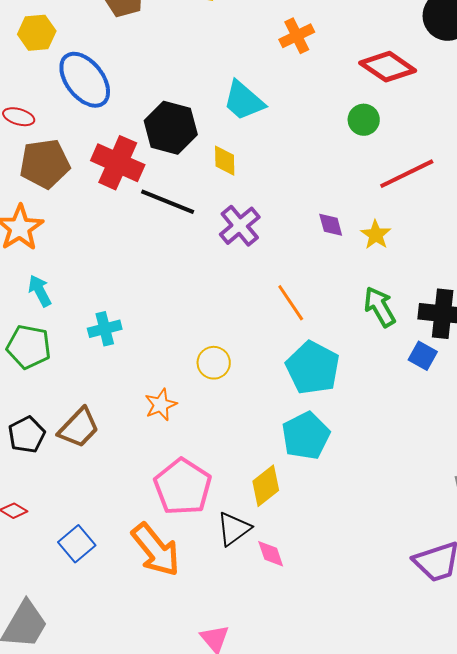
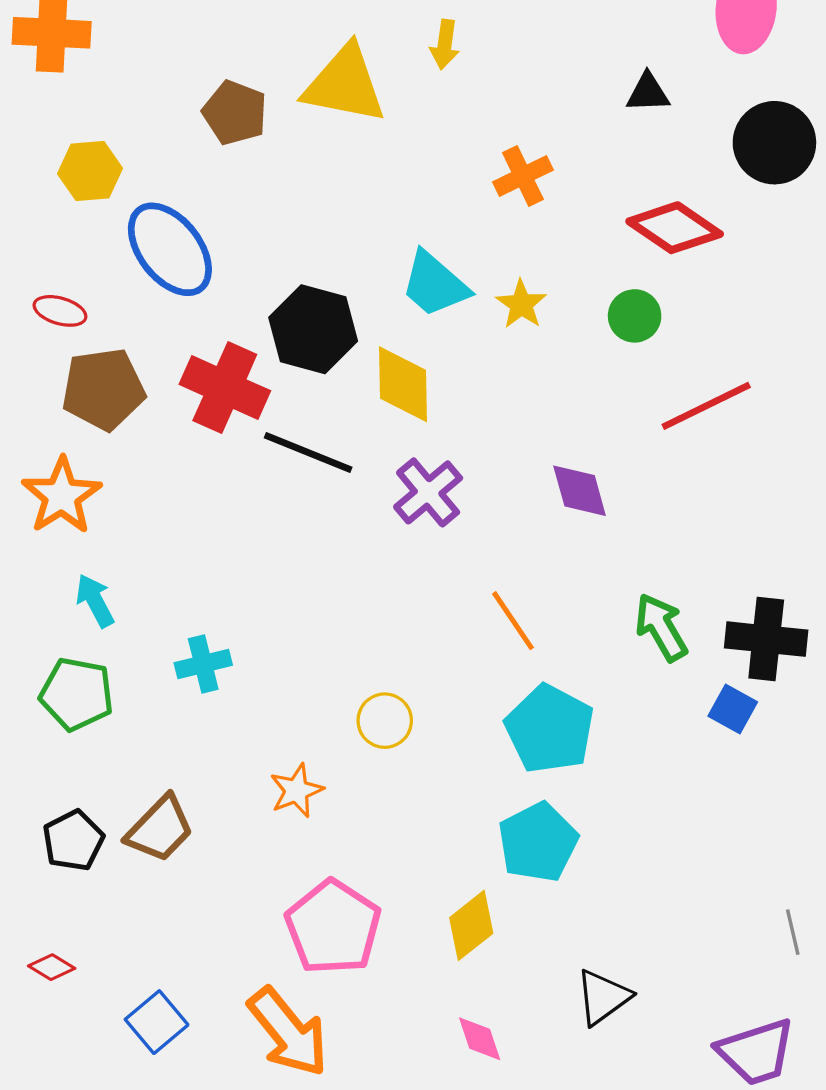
yellow diamond: (225, 161) -> (403, 384), size x1.5
purple diamond: (331, 225) -> (580, 491), size x1.4
yellow star: (376, 235) -> (521, 304), moved
black triangle: (234, 529) -> (603, 997), moved

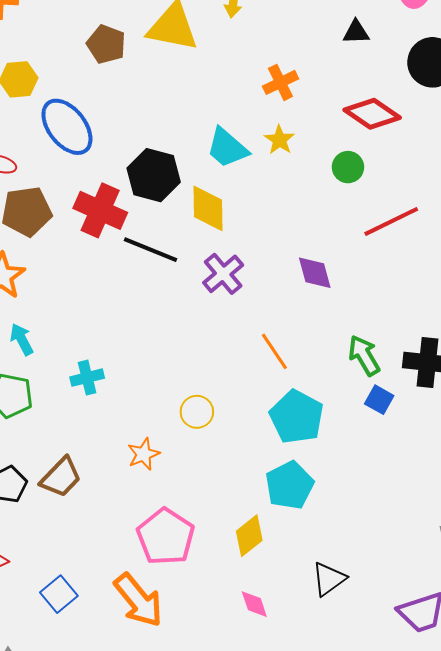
yellow star: (521, 304) -> (279, 140), moved
blue square: (733, 709) -> (379, 400), moved

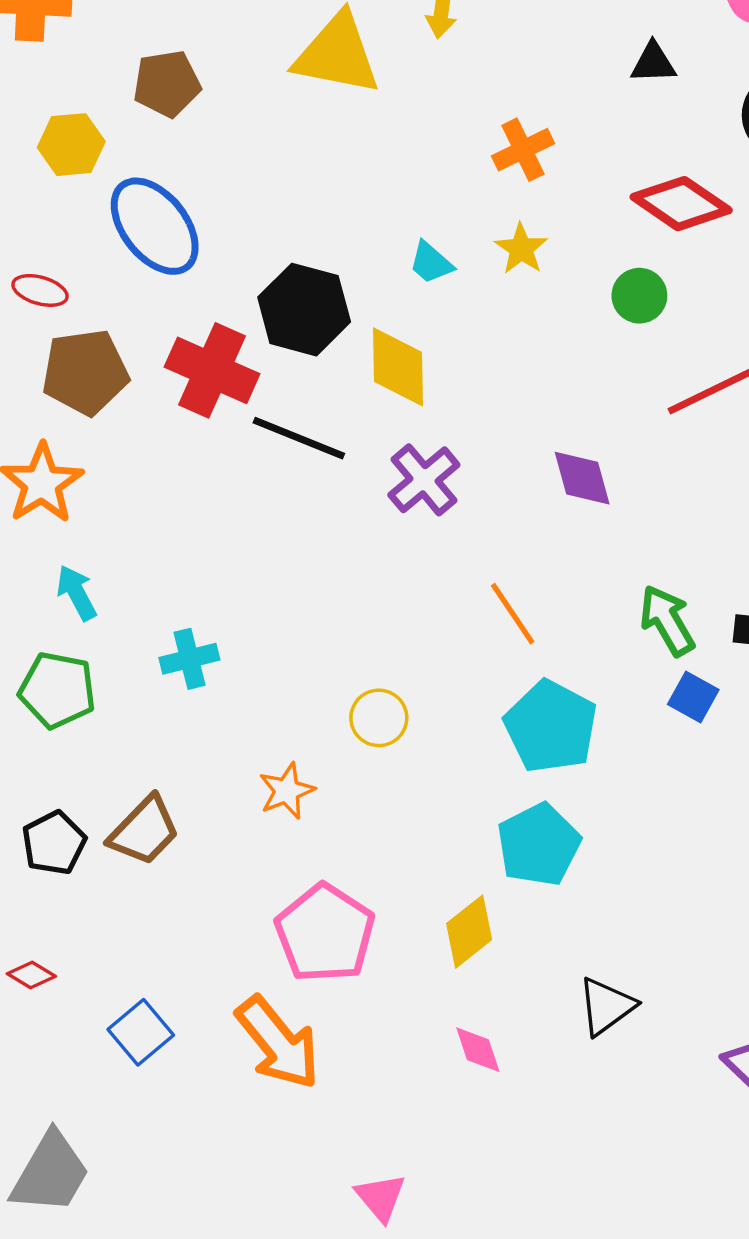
brown pentagon: (106, 44) -> (167, 84), moved, turned -30
cyan trapezoid: (227, 148) -> (431, 263), size x0.6

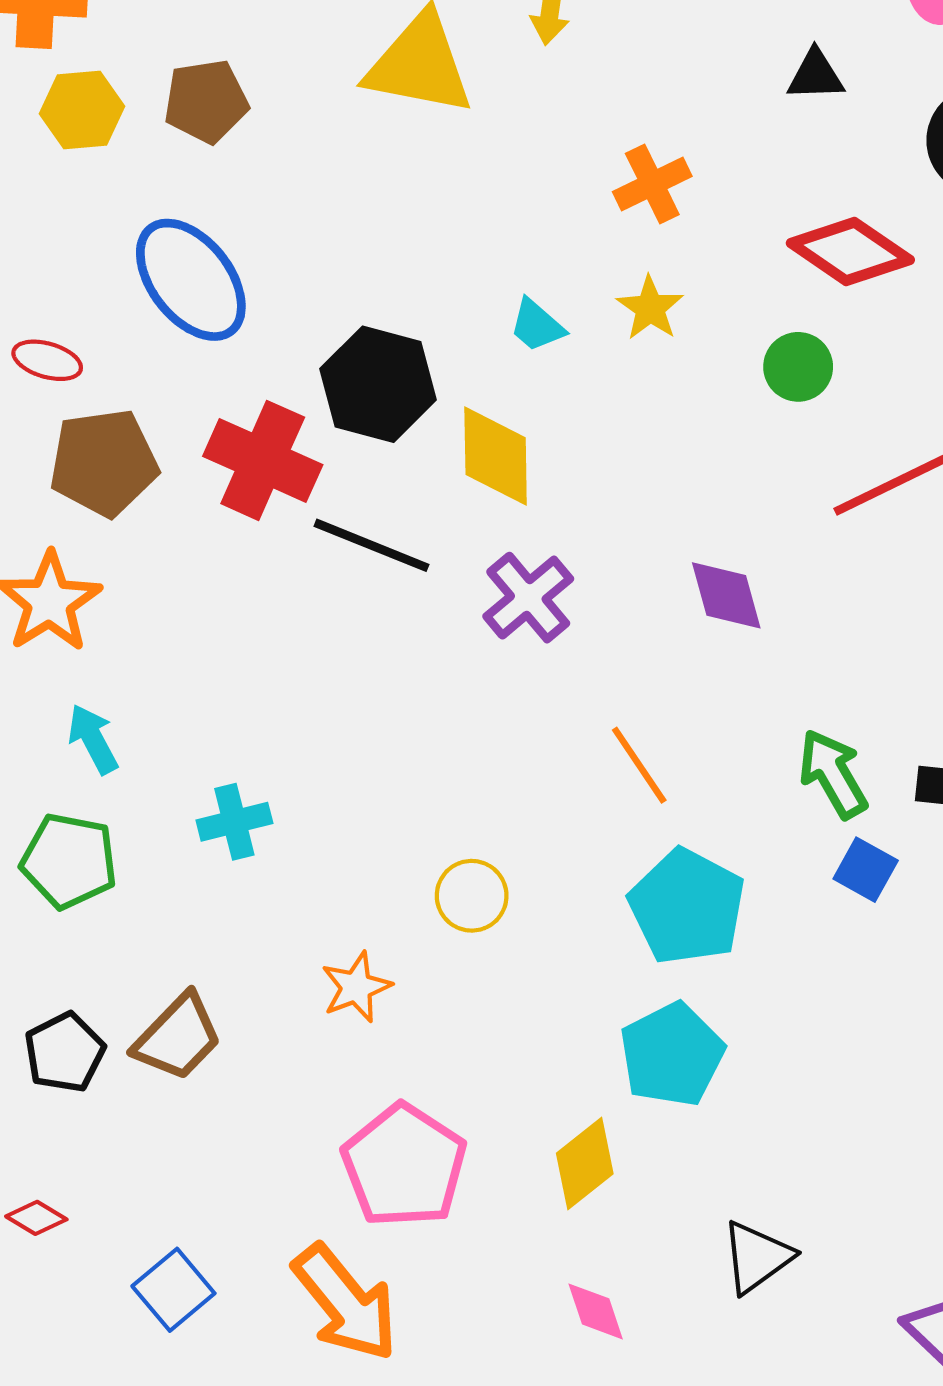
yellow hexagon: (71, 145) -> (82, 110), moved

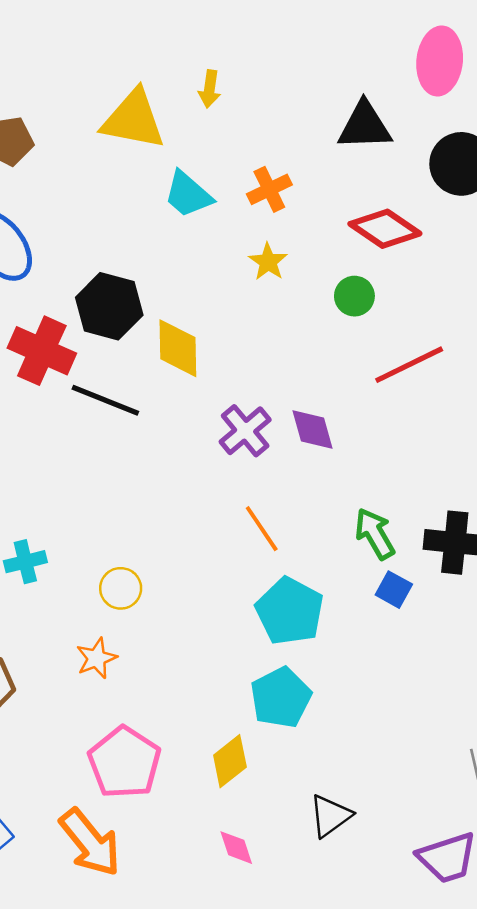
black triangle: (816, 75) -> (365, 126), size x1.6
cyan trapezoid: (537, 325) -> (188, 194), moved, size x1.5
purple cross: (528, 598) -> (245, 431), moved
yellow circle: (472, 896) -> (121, 588), moved

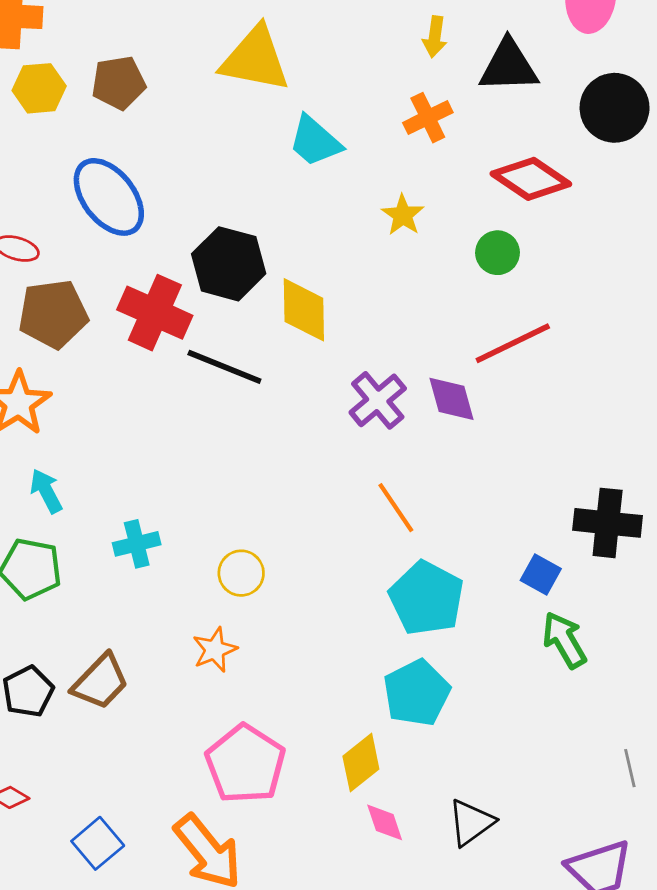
yellow arrow: (210, 89) -> (435, 37), moved
orange cross: (269, 189) -> (428, 118), moved
red line: (409, 365) -> (513, 343), moved
green arrow: (375, 534) -> (564, 640), moved
pink diamond: (236, 848) -> (385, 822), moved

